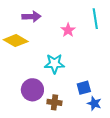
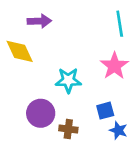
pink star: (68, 30) -> (114, 66), moved, size x1.5
yellow diamond: (16, 41) -> (20, 51), turned 35

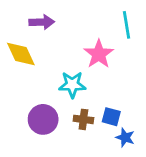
pink star: (114, 66) -> (99, 54), moved
blue square: (105, 111) -> (111, 117), turned 30
brown cross: (68, 129) -> (83, 119), moved

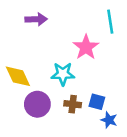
yellow diamond: (21, 54) -> (18, 76), moved

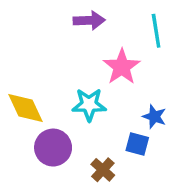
purple arrow: (36, 19) -> (89, 20), moved
brown cross: (73, 104) -> (103, 170), moved, turned 35
blue star: (109, 120) -> (154, 117), moved

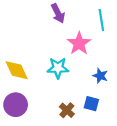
purple arrow: (89, 20) -> (58, 13), turned 66
blue square: (137, 144) -> (91, 104), moved
purple circle: (53, 148) -> (16, 105), moved

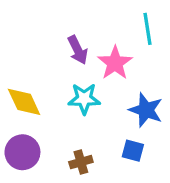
purple arrow: (58, 13) -> (78, 50), moved
blue star: (100, 76) -> (146, 110), size x1.5
brown cross: (67, 110) -> (81, 162), moved, turned 32

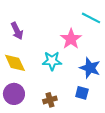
cyan line: (147, 29) -> (91, 18), turned -54
purple arrow: (78, 50) -> (17, 31), moved

